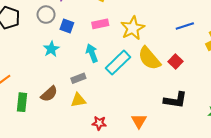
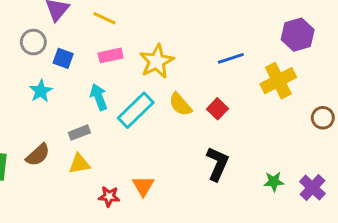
yellow semicircle: (149, 58) -> (180, 104), size x0.7
black L-shape: (175, 100) -> (217, 164), turned -75
orange triangle: (139, 121) -> (143, 186), moved

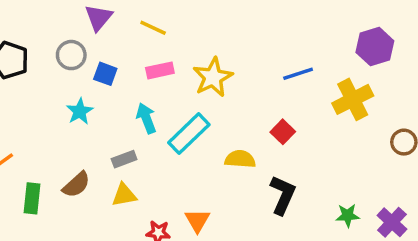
yellow semicircle: (180, 104) -> (240, 159), moved, turned 135

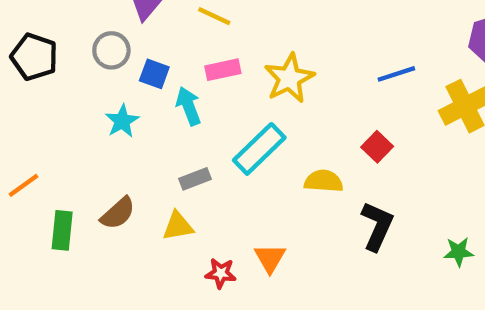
cyan arrow: (146, 118) -> (189, 106), moved
gray rectangle: (124, 159) -> (195, 179), moved

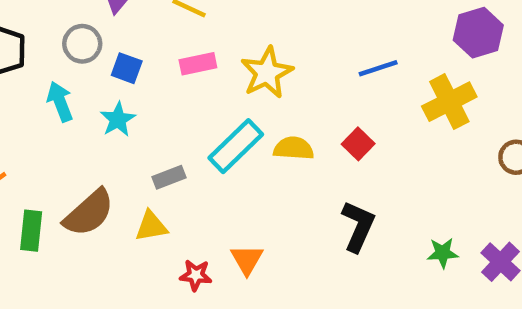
cyan arrow: (189, 106) -> (60, 102), moved
cyan star: (122, 121) -> (118, 119), moved
yellow semicircle: (324, 181) -> (294, 148), moved
brown semicircle: (118, 213) -> (89, 213), size x1.4

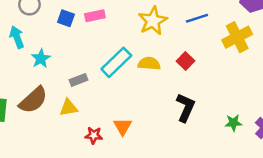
blue square: (127, 68) -> (66, 18), moved
yellow star: (267, 73) -> (153, 21), moved
cyan star: (118, 119) -> (41, 59), moved

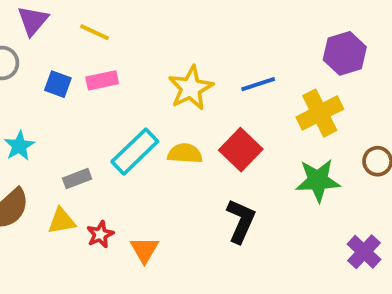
red square: (186, 61) -> (241, 150), size x1.5
green star: (233, 123) -> (318, 180), moved, size x1.6
red star: (94, 135) -> (100, 234), moved, turned -30

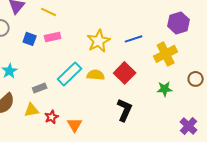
green star: (318, 180) -> (165, 89), size x0.7

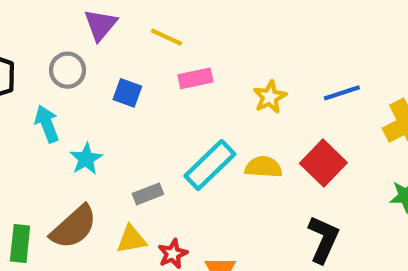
pink rectangle: (53, 37) -> (195, 78), moved
yellow star: (99, 41) -> (270, 97), size x0.7

